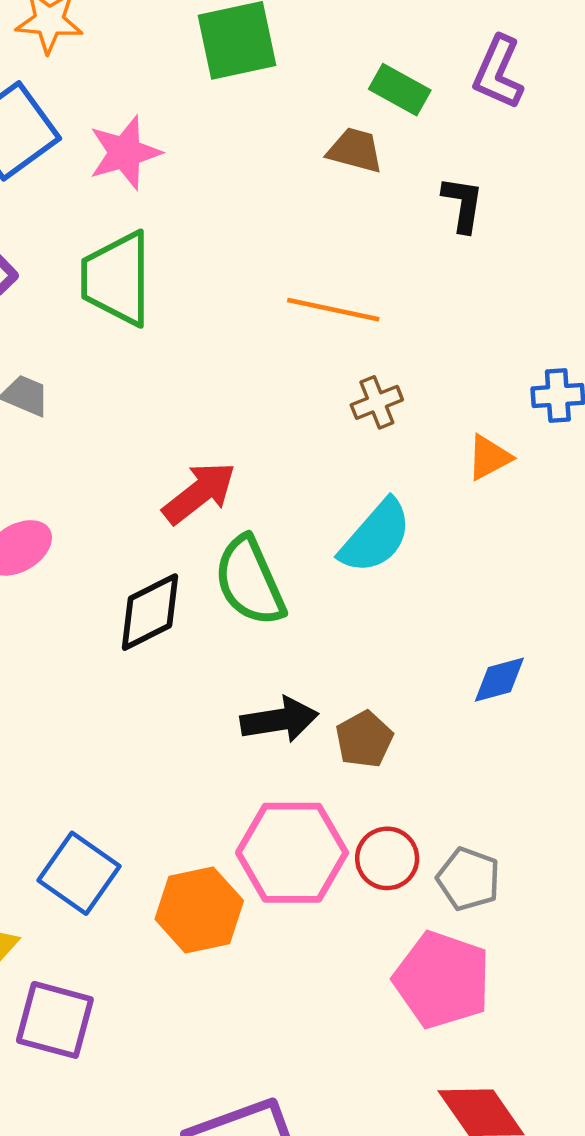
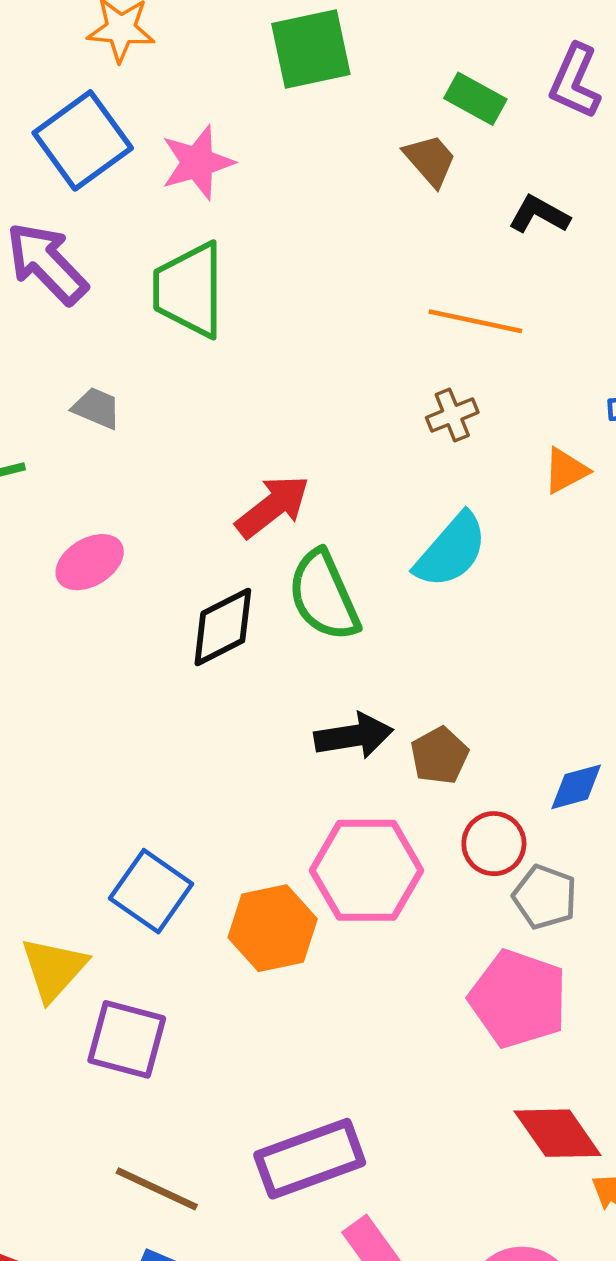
brown trapezoid: (355, 150) -> (430, 160), turned 34
black L-shape: (463, 204) -> (539, 215), turned -70
orange line: (333, 310) -> (475, 321), moved
blue diamond: (499, 680) -> (576, 787), moved
red circle: (387, 858) -> (494, 844), moved

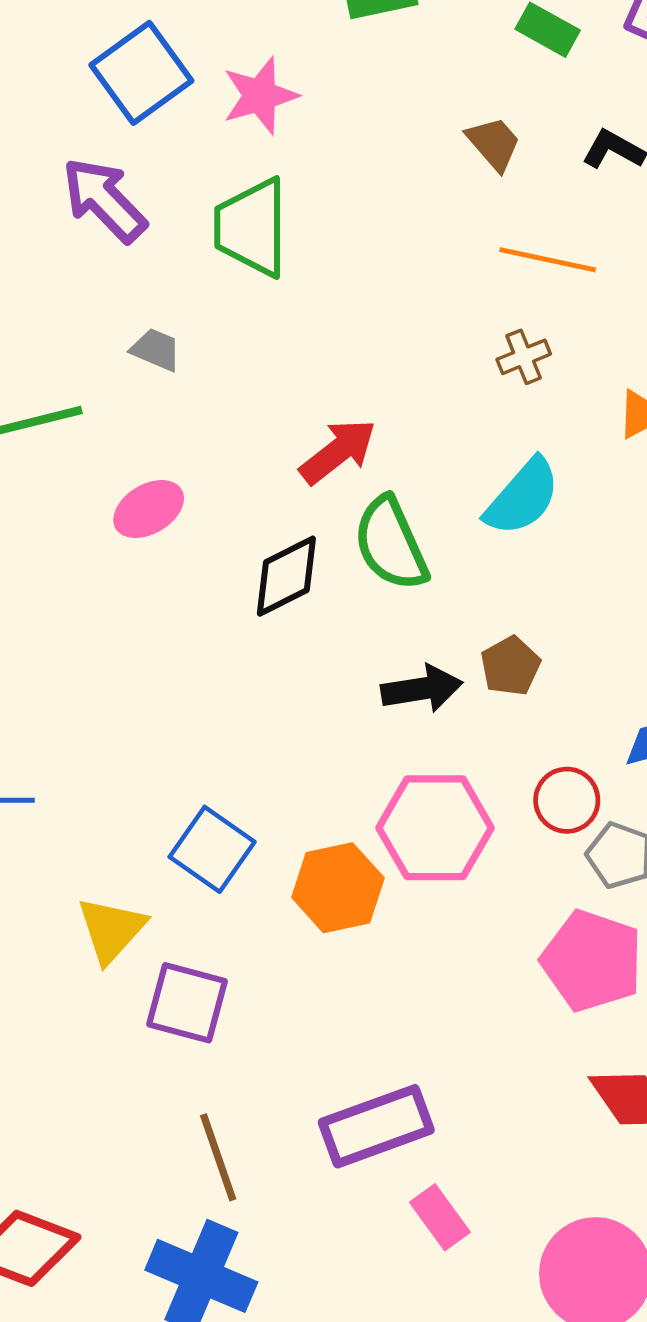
brown trapezoid: (430, 160) -> (494, 144), moved
brown pentagon: (439, 756) -> (510, 666), moved
brown line: (157, 1189) -> (218, 1157), turned 46

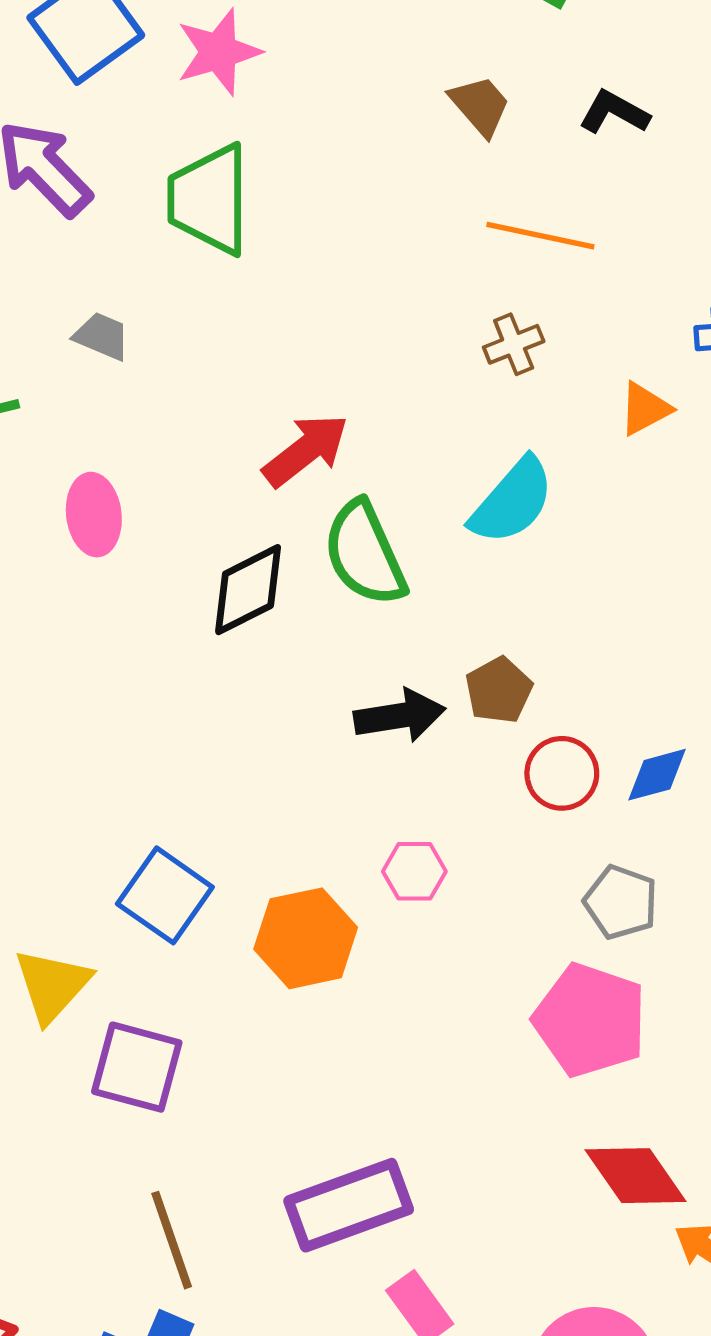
pink ellipse: (149, 509) -> (94, 515), turned -66
red circle: (567, 800) -> (562, 773), moved
pink hexagon: (435, 828) -> (414, 871), size x0.5

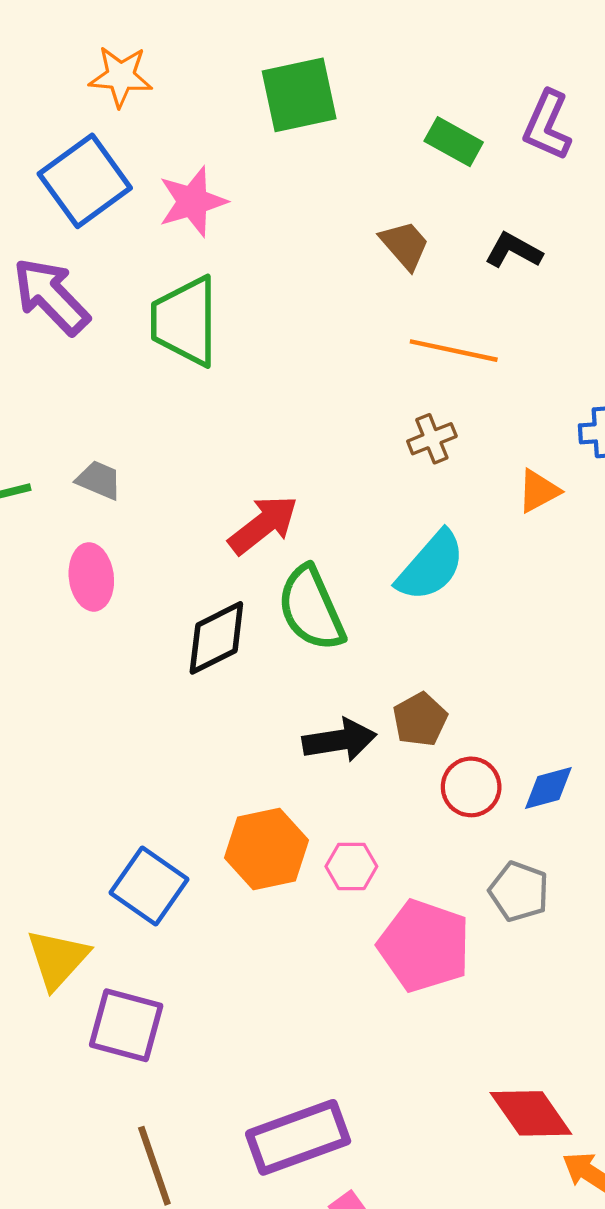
gray trapezoid: (102, 336) -> (99, 480), moved
orange hexagon: (306, 938) -> (267, 849), moved
pink pentagon: (590, 1020) -> (424, 946), moved

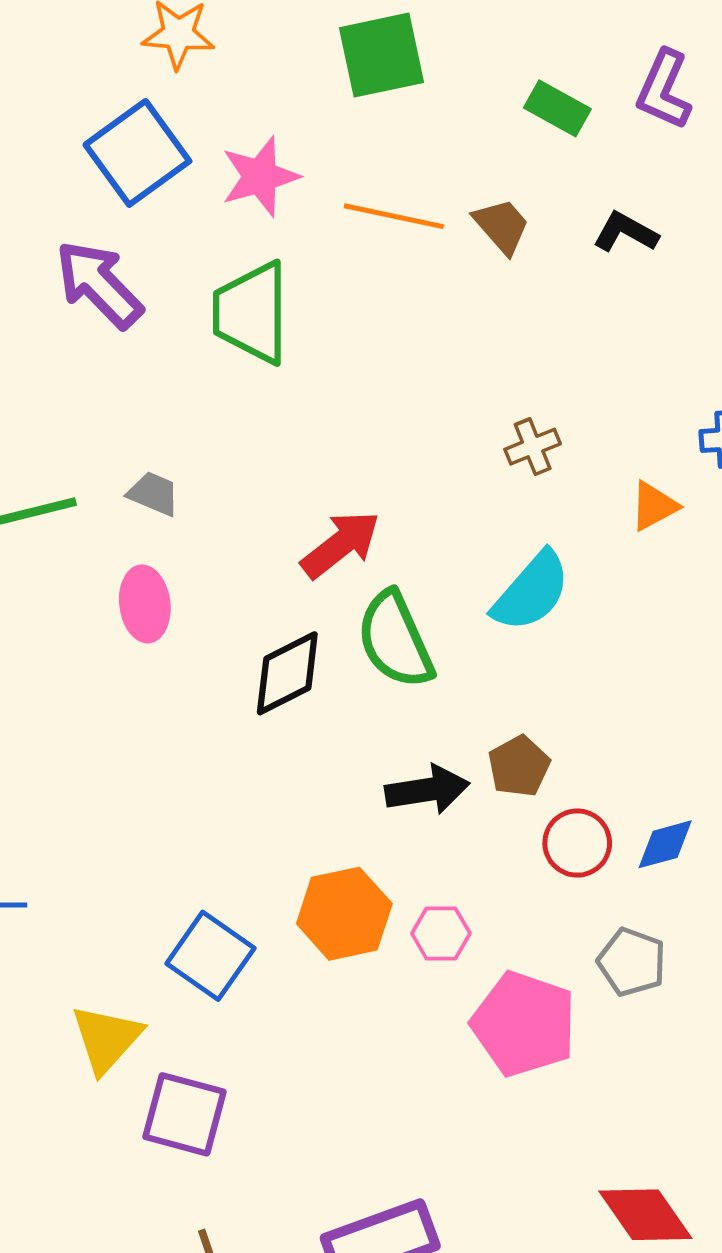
orange line: (454, 351) -> (394, 216), moved

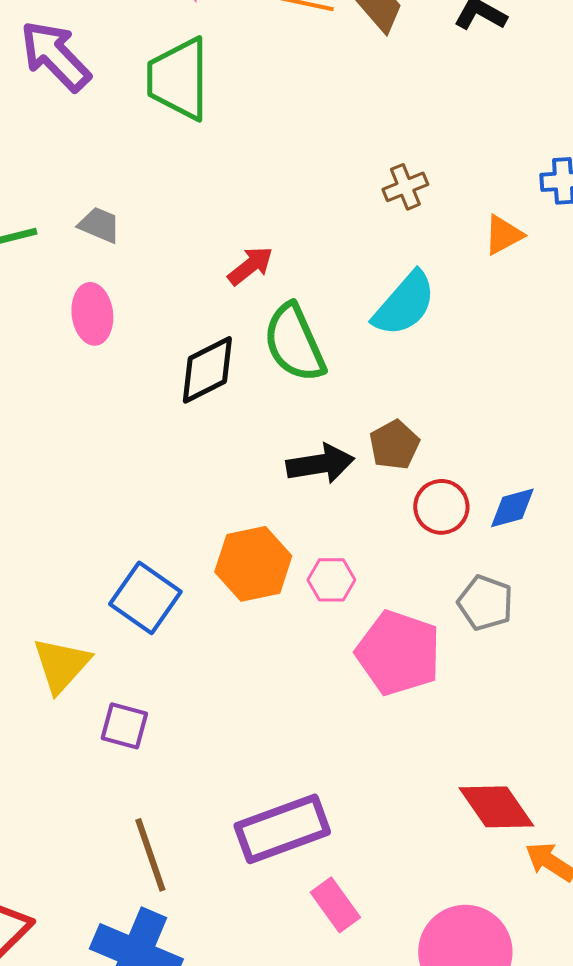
red arrow: (341, 544) -> (250, 266), size x0.7
purple square: (184, 1114) -> (124, 726), size x0.7

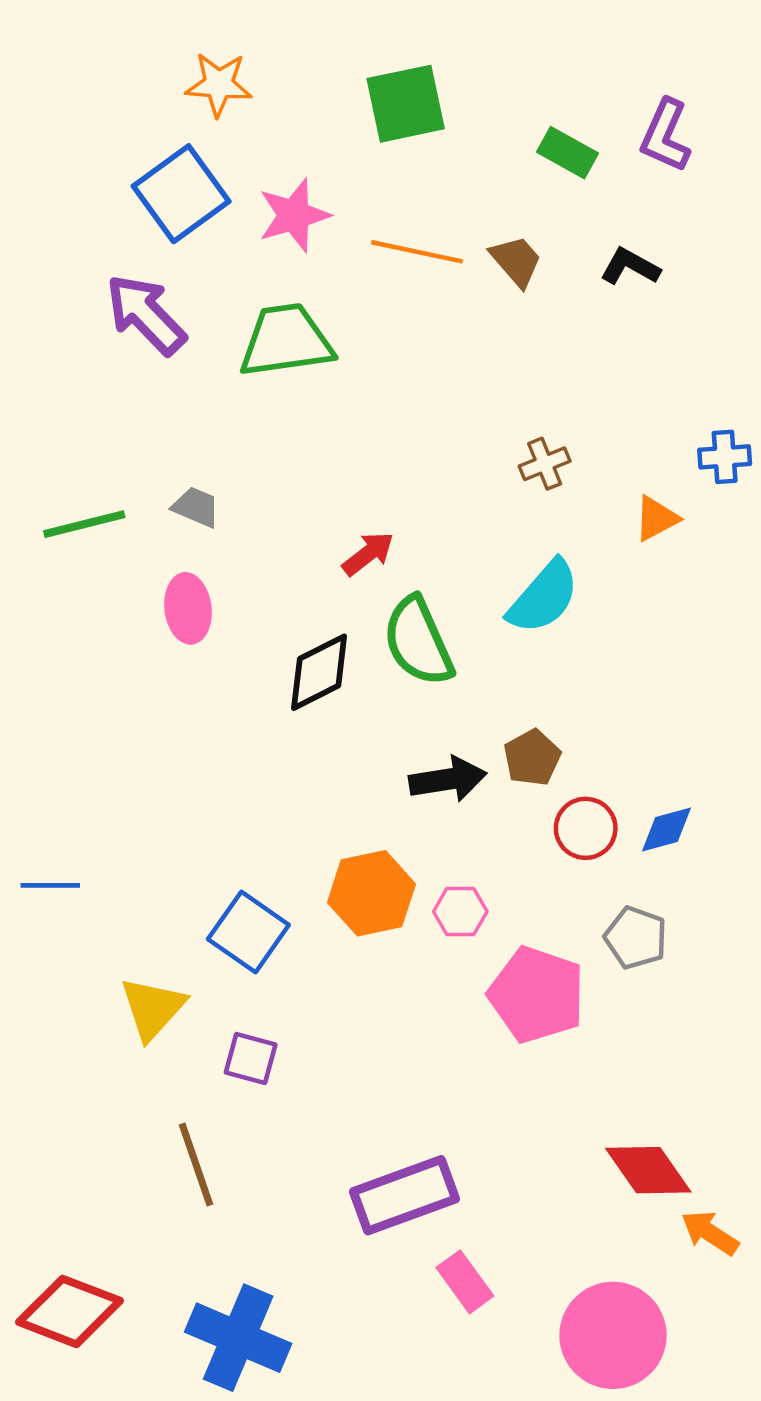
green trapezoid: (178, 79) -> (286, 341), turned 82
purple square: (124, 726) -> (251, 1058), moved
brown line: (150, 855) -> (196, 1164), moved

